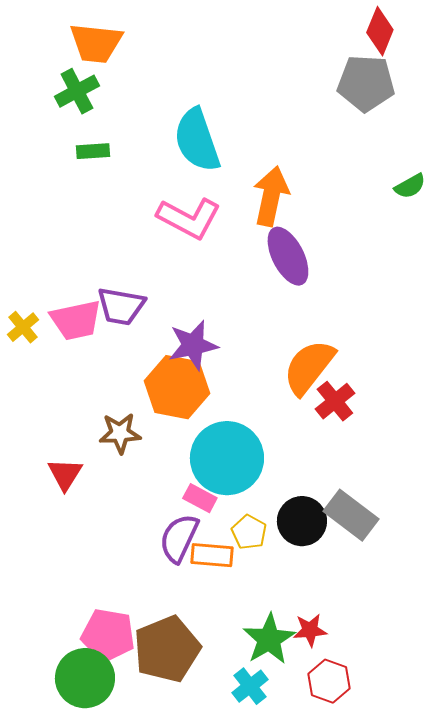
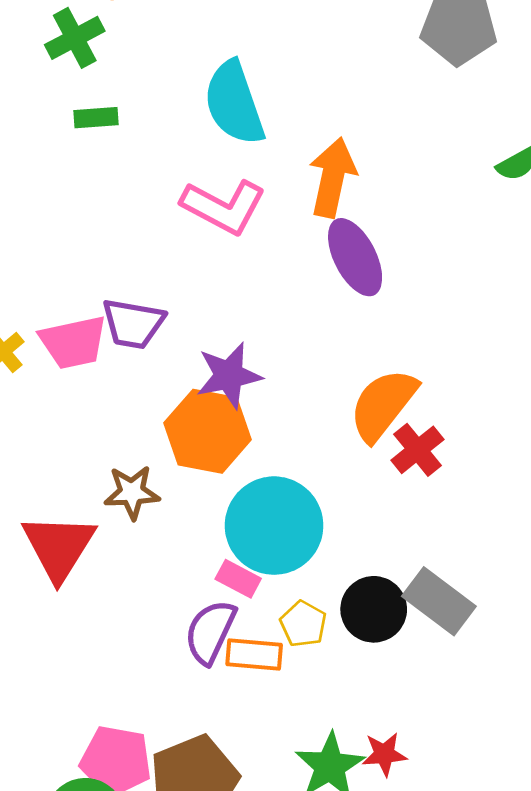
red triangle: (65, 474) -> (59, 547), size x1.6

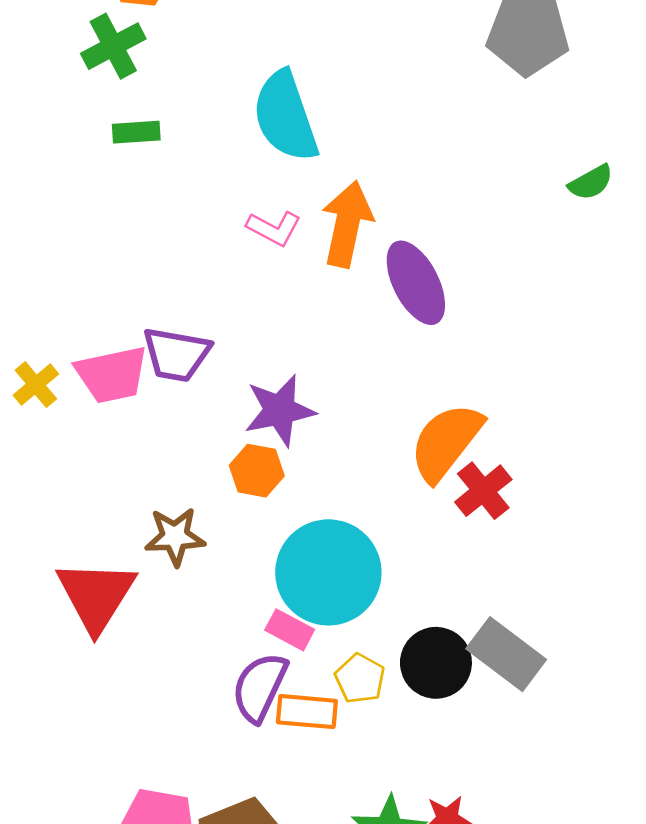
orange arrow: (332, 177) -> (347, 224), moved
pink L-shape: (224, 207) -> (274, 228), size x0.6
orange hexagon: (208, 431) -> (257, 471), size x0.6

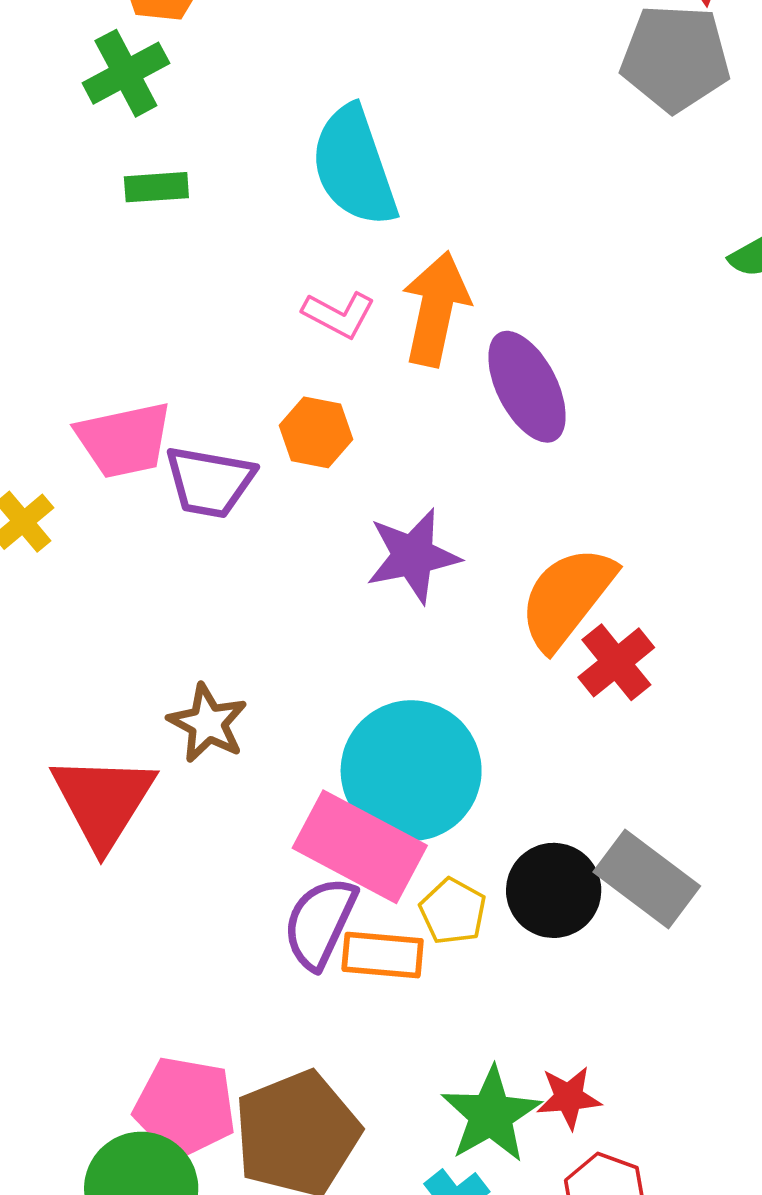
pink trapezoid: (112, 375) -> (124, 440), moved
purple star: (280, 410) -> (413, 556), moved
orange hexagon: (257, 471) -> (316, 432), moved
brown star: (175, 537) -> (208, 723), turned 30
pink rectangle: (290, 630) -> (360, 847), size x2.0

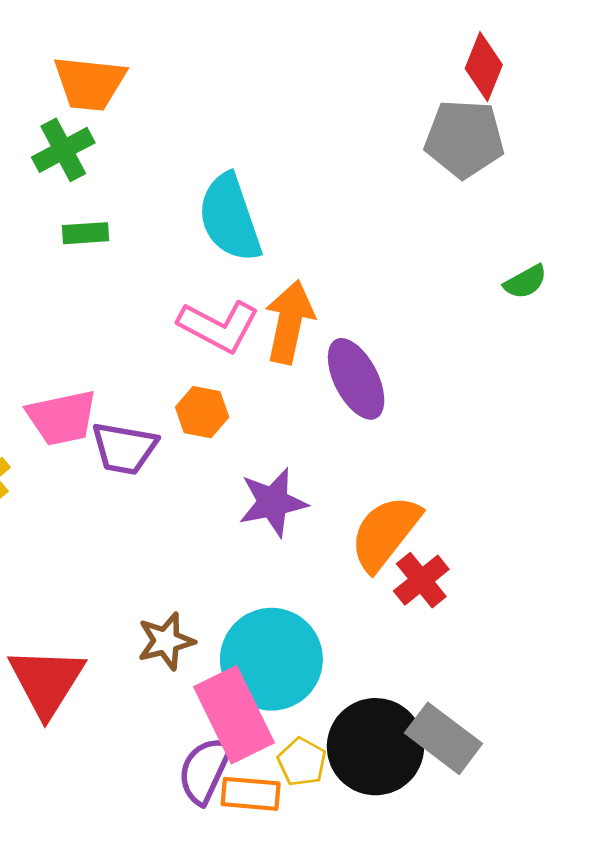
pink L-shape: (339, 315) -> (219, 326), size x1.5
brown star: (208, 723) -> (166, 641), moved, turned 30
pink rectangle: (360, 847) -> (234, 715), turned 36
black circle: (554, 890) -> (375, 747), size x1.4

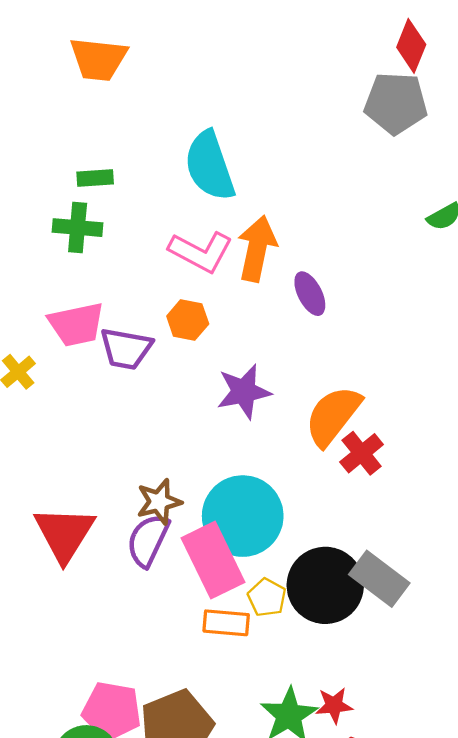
green cross: (63, 150) -> (78, 228), moved, turned 33
purple ellipse: (356, 379) -> (310, 294), size x0.7
purple semicircle: (205, 770) -> (148, 540), moved

